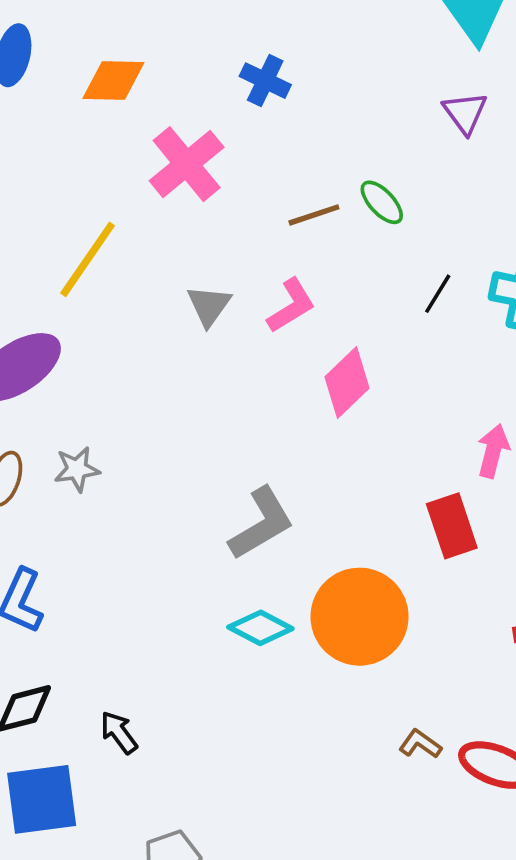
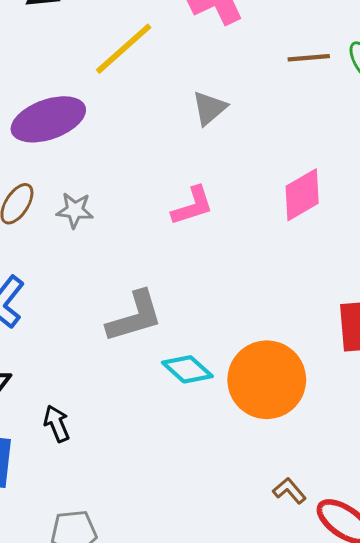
pink L-shape: (291, 306) -> (192, 206), moved
gray L-shape: (261, 524) -> (135, 317), moved

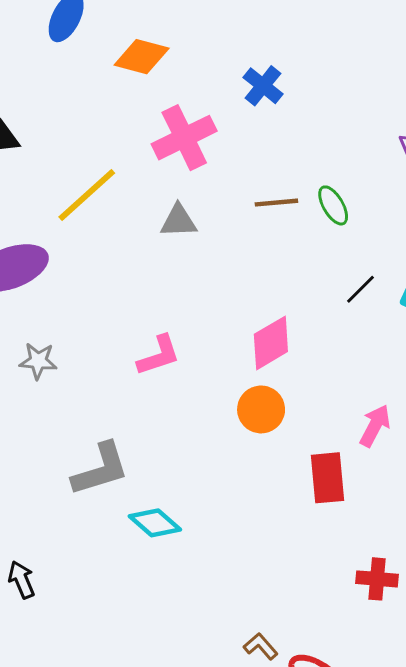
gray triangle: (209, 108) -> (179, 221), moved, turned 39
orange circle: (267, 380) -> (261, 409), moved, size x0.6

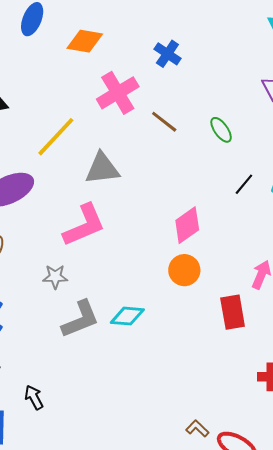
brown line: (276, 203) -> (164, 122), moved, turned 48
gray triangle: (179, 221) -> (102, 169), moved, size x1.4
pink L-shape: (159, 355) -> (84, 225), moved, size x1.5
gray star: (38, 361) -> (55, 277), moved
cyan diamond: (155, 523) -> (127, 316), moved, turned -32

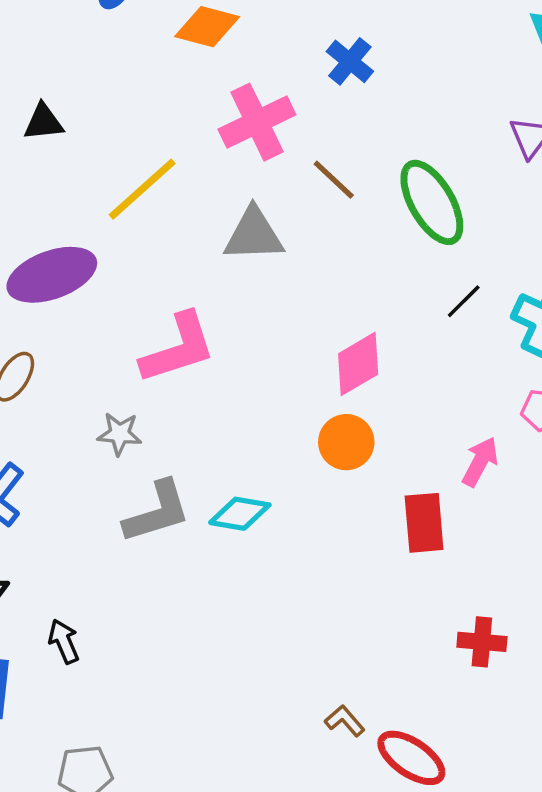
green ellipse: (221, 130) -> (432, 202), size x1.8
gray triangle: (102, 169) -> (254, 235), moved

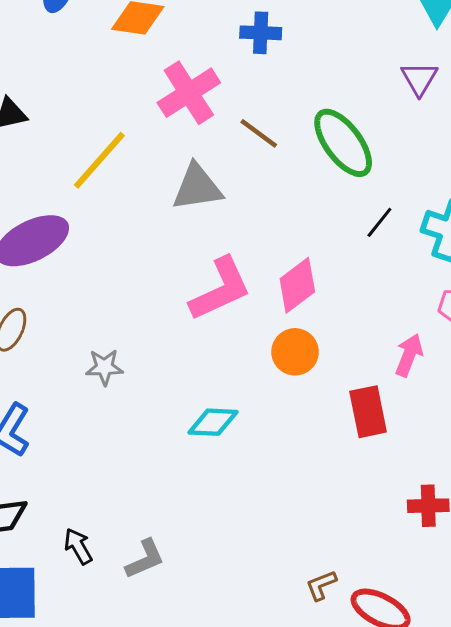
blue cross: (350, 61) -> (261, 33), turned -30
pink L-shape: (178, 348) -> (220, 289), moved
gray L-shape: (157, 512) -> (145, 559), moved, size x0.7
brown L-shape: (345, 721) -> (321, 585), turned -64

